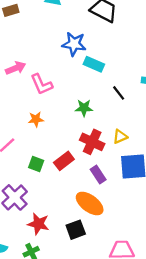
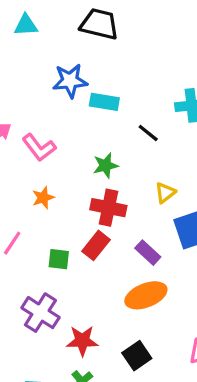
red cross: (92, 142) -> (108, 208), moved
orange ellipse: (90, 204) -> (146, 295), turned -44
black square: (76, 230) -> (137, 356), moved

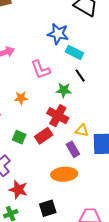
black line: (148, 133) -> (80, 76), moved
pink L-shape: (39, 148) -> (40, 70), moved
yellow triangle: (165, 193) -> (82, 130), moved, turned 32

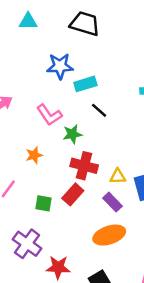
cyan rectangle: (74, 52) -> (85, 84), turned -30
green star: (64, 90) -> (72, 134), moved

